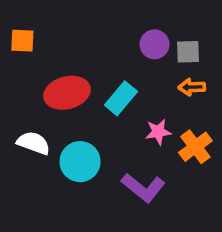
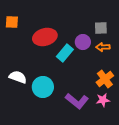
purple circle: (154, 44) -> (83, 42), moved
red ellipse: (67, 93) -> (45, 37), moved
pink star: (158, 132) -> (103, 100), moved

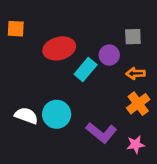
orange arrow: (103, 47) -> (136, 73), moved
white semicircle: (18, 77) -> (26, 116), moved
pink star: (103, 100) -> (136, 145), moved

